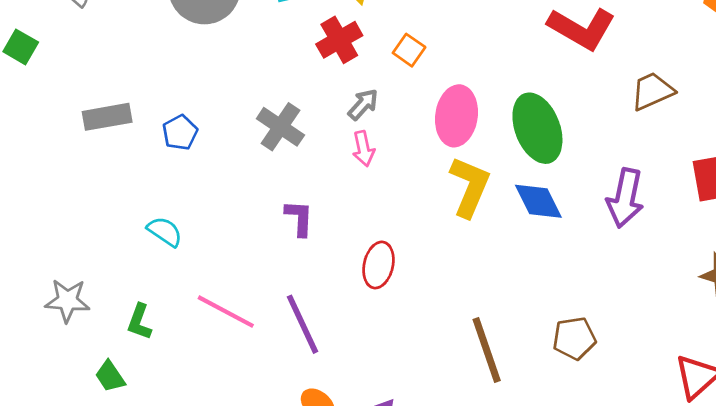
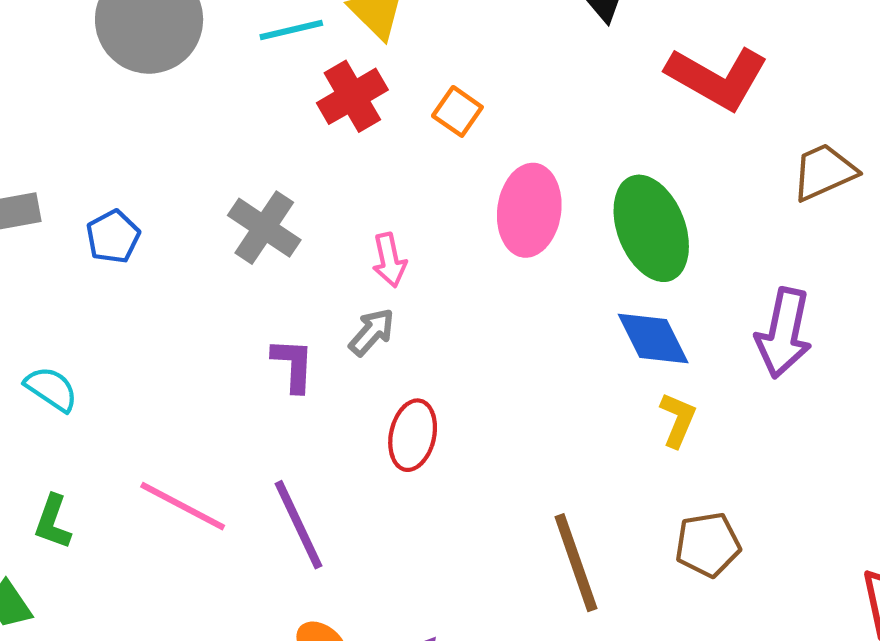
gray arrow: (363, 104) -> (372, 332), moved
yellow L-shape: (470, 187) -> (678, 420), moved, size x0.6
cyan semicircle: (165, 232) -> (51, 389), moved

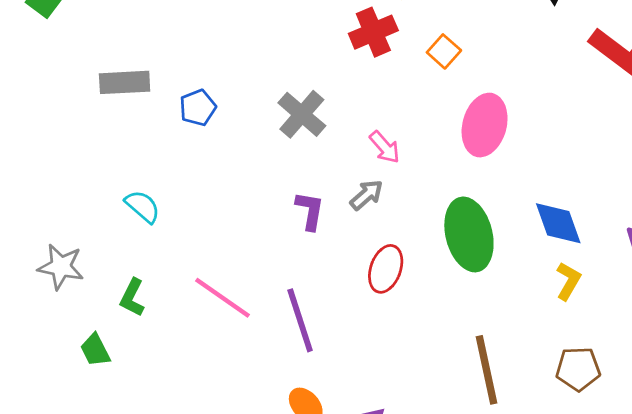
green ellipse: (651, 228) -> (469, 234), moved
pink arrow: (389, 260) -> (385, 147), turned -36

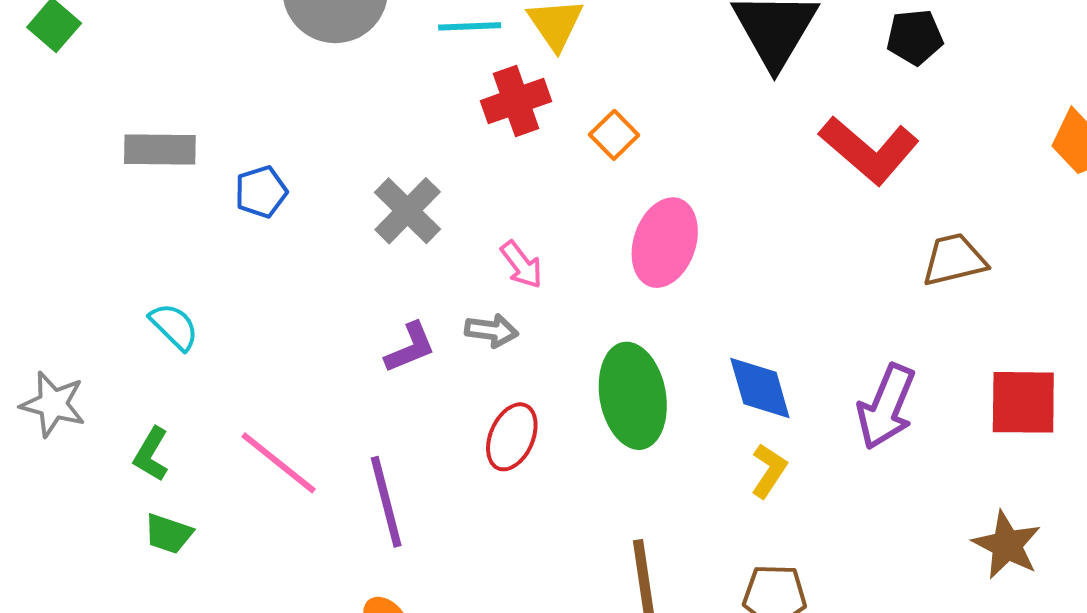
gray arrow: (366, 195) -> (492, 331), turned 45
purple L-shape: (310, 211) -> (410, 348), turned 54
green trapezoid: (95, 350) -> (168, 534), moved, turned -48

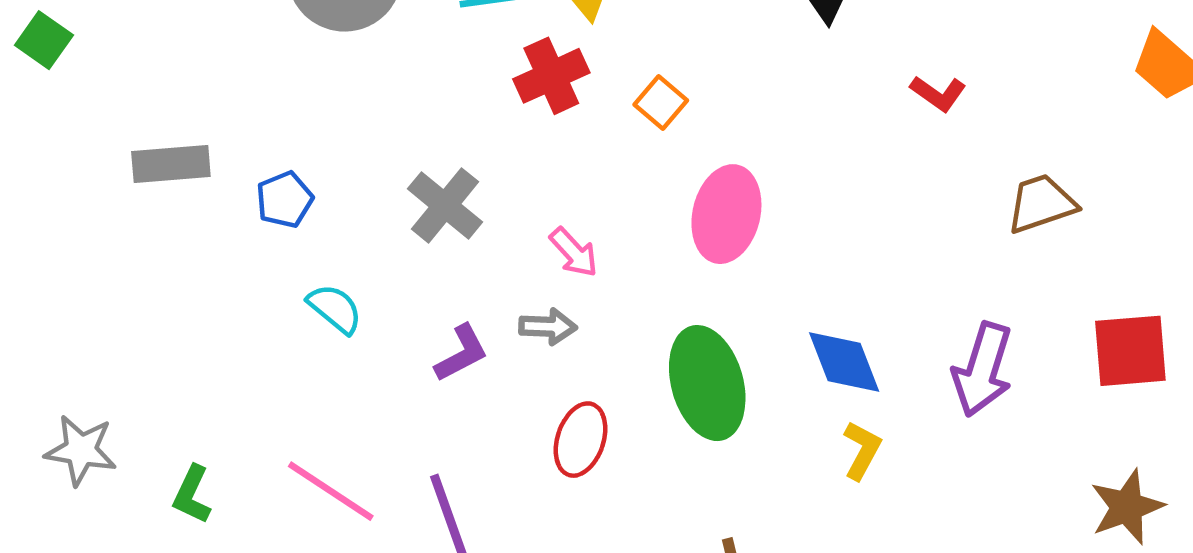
red L-shape: (869, 150) -> (938, 93), size x0.5
cyan semicircle: (174, 326) -> (335, 309), moved
brown star: (1007, 545) -> (1127, 507), turned 30

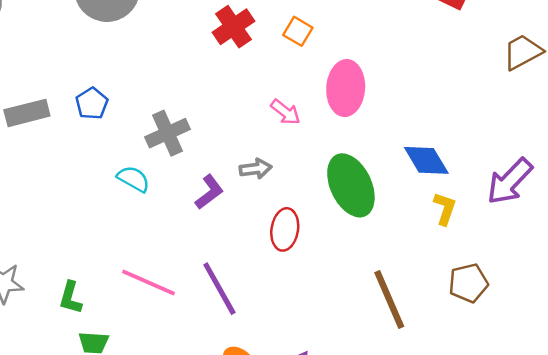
blue pentagon: (285, 200) -> (92, 103), moved
gray cross: (445, 205) -> (167, 133), moved, turned 36
pink arrow: (574, 252) -> (285, 112), moved
purple arrow: (983, 369) -> (510, 181), moved, turned 36

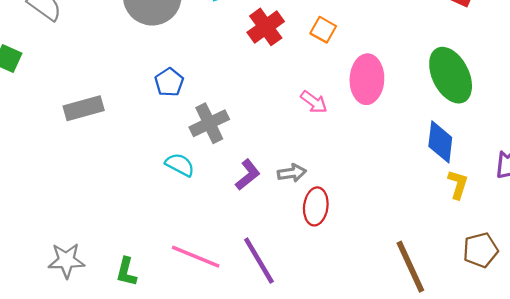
blue pentagon: (92, 103) -> (169, 82), moved
blue diamond: (426, 160) -> (440, 142), turned 39
gray arrow: (256, 169) -> (292, 173), moved
green ellipse: (351, 185) -> (451, 75), moved

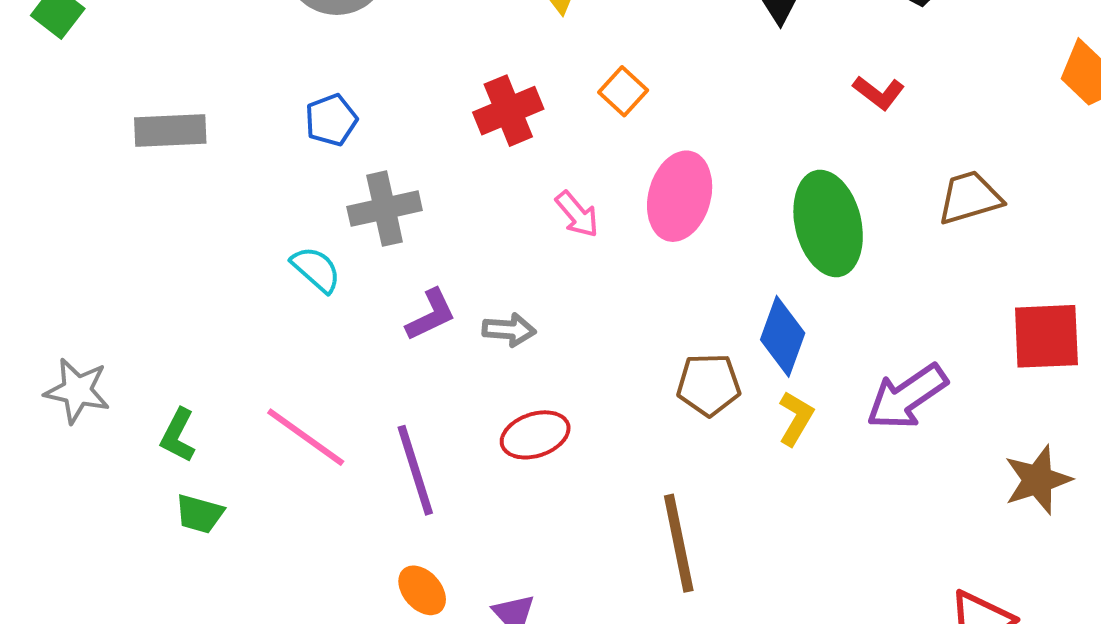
red cross: (266, 27) -> (508, 111), moved
red ellipse: (316, 206) -> (535, 435), moved, turned 51
brown pentagon: (480, 250) -> (709, 385), moved

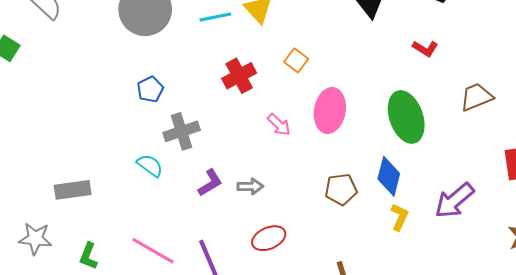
gray rectangle: (170, 131) -> (73, 190), moved
brown pentagon: (709, 385) -> (341, 189), moved

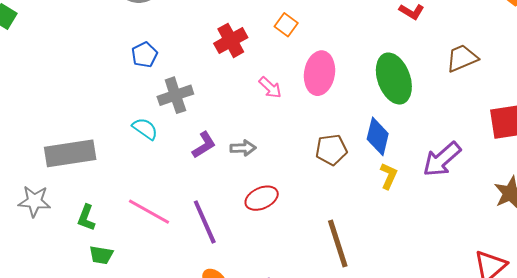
gray rectangle: (73, 190) -> (70, 153), size x1.4

